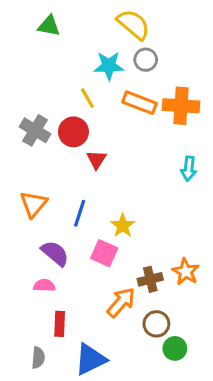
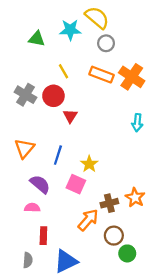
green triangle: (49, 26) -> (37, 39), moved
cyan star: (109, 66) -> (70, 30), moved
orange cross: (181, 106) -> (132, 77), turned 30

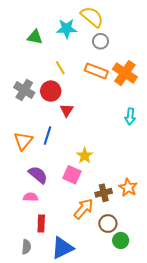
blue line: (58, 155) -> (48, 136), moved

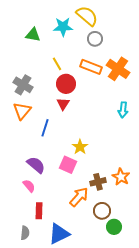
red circle: (51, 91) -> (66, 84), moved
orange triangle: (23, 141) -> (22, 111), moved
pink semicircle: (31, 197) -> (29, 186), turned 48

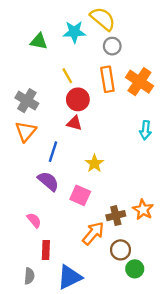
orange rectangle: (91, 67) -> (107, 79), turned 60
red triangle: (63, 104) -> (74, 123), turned -48
yellow star: (80, 147) -> (94, 163), moved
purple semicircle: (36, 165) -> (48, 181), moved

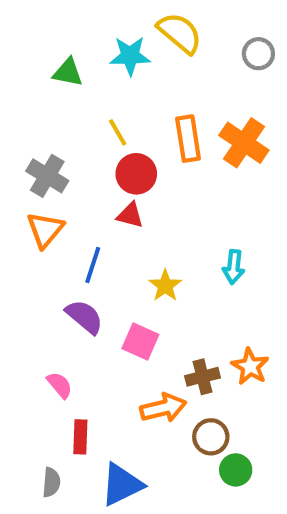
gray circle: (112, 46) -> (258, 54), moved
cyan arrow: (145, 130) -> (234, 267), moved
orange arrow: (93, 233) -> (163, 408), turned 35

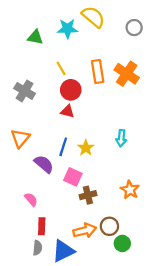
orange triangle: (45, 230) -> (20, 138), moved
blue line: (93, 265) -> (63, 147), moved
brown cross: (203, 377) -> (88, 195), moved
orange arrow: (163, 408) -> (85, 231), moved
gray semicircle: (51, 482) -> (37, 248), moved

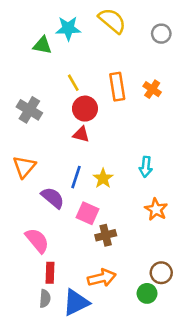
cyan star: (68, 29) -> (68, 28), moved
orange cross: (127, 74) -> (152, 89), size x0.6
orange star: (130, 190) -> (156, 209), moved
pink semicircle: (31, 199) -> (37, 240), size x1.5
brown circle: (109, 226) -> (161, 273), moved

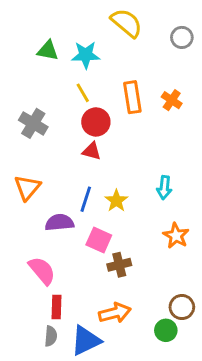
cyan star: (68, 28) -> (86, 55), moved
purple semicircle: (53, 198) -> (59, 223), turned -45

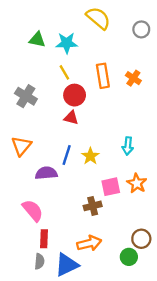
pink square: (99, 240) -> (111, 187), moved, turned -36

